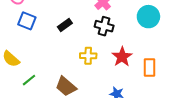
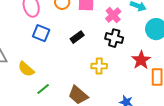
red star: (122, 57) -> (141, 60), moved

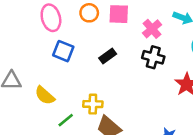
yellow cross: (99, 66) -> (93, 104), moved

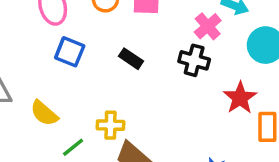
pink cross: (152, 29) -> (208, 26), moved
black rectangle: (108, 56) -> (131, 59), turned 70

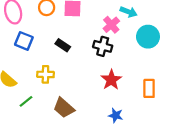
red star: (240, 98) -> (111, 80), moved
yellow cross: (111, 125) -> (45, 74), moved

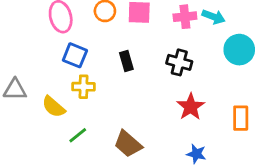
pink cross: (111, 25) -> (185, 17), moved, turned 35
black rectangle: (63, 45) -> (126, 61), turned 40
yellow cross: (45, 74) -> (84, 87), moved

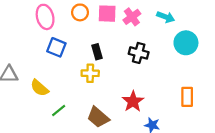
pink cross: (185, 17) -> (132, 17), moved, turned -30
yellow cross: (84, 87) -> (90, 73), moved
red star: (191, 107) -> (133, 101), moved

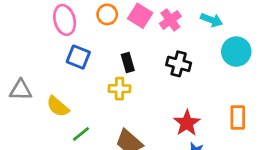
pink square: (107, 14) -> (140, 16), turned 30
red star: (133, 101) -> (187, 123), moved

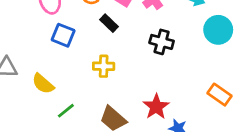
black rectangle: (128, 63) -> (109, 23), moved, turned -30
orange rectangle: (238, 117) -> (220, 95), turned -55
red star: (187, 123) -> (156, 107), moved

